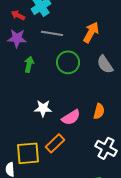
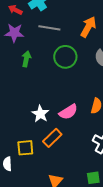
white star: (43, 108) -> (40, 114), moved, turned 30
yellow square: (28, 153) -> (25, 148), size x0.7

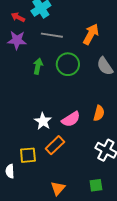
green arrow: (26, 59) -> (38, 66), moved

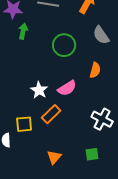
green circle: (68, 64) -> (64, 45), moved
green arrow: (38, 66) -> (23, 31), moved
orange semicircle: (99, 113) -> (95, 70), moved

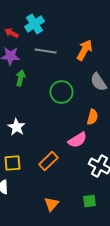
pink semicircle: (67, 88) -> (77, 140), moved
white star: (39, 90) -> (16, 127), moved
yellow square: (24, 124) -> (12, 163), moved

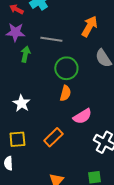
gray line: (45, 51) -> (51, 39), moved
orange semicircle: (92, 117) -> (65, 93), moved

